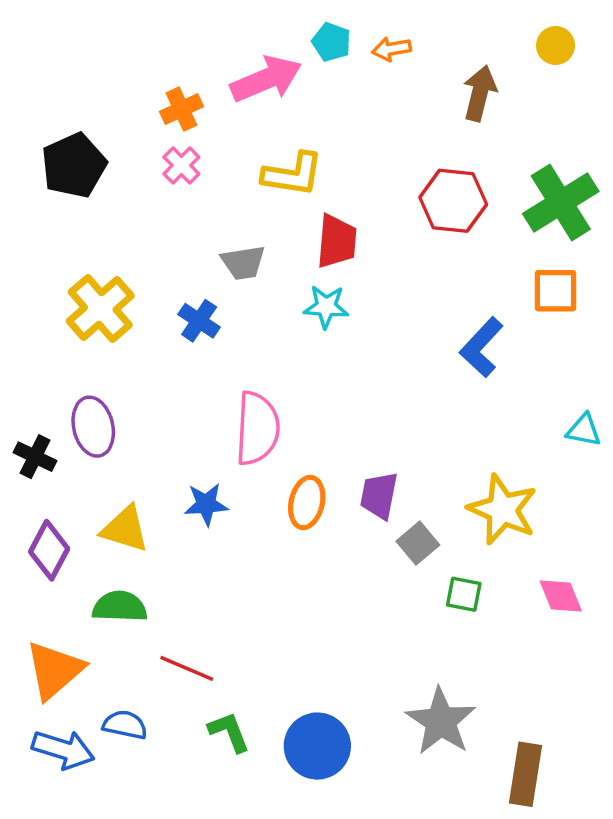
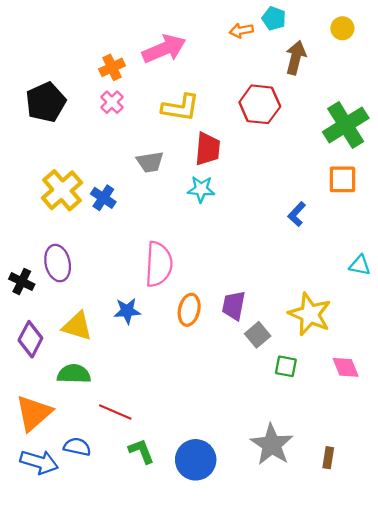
cyan pentagon: (331, 42) -> (274, 18), moved
red hexagon: (453, 201) -> (260, 104), moved
blue cross: (199, 321) -> (103, 198), moved
blue L-shape: (481, 347) -> (297, 214), size x0.7
brown rectangle: (526, 774) -> (328, 458), moved, size x0.6

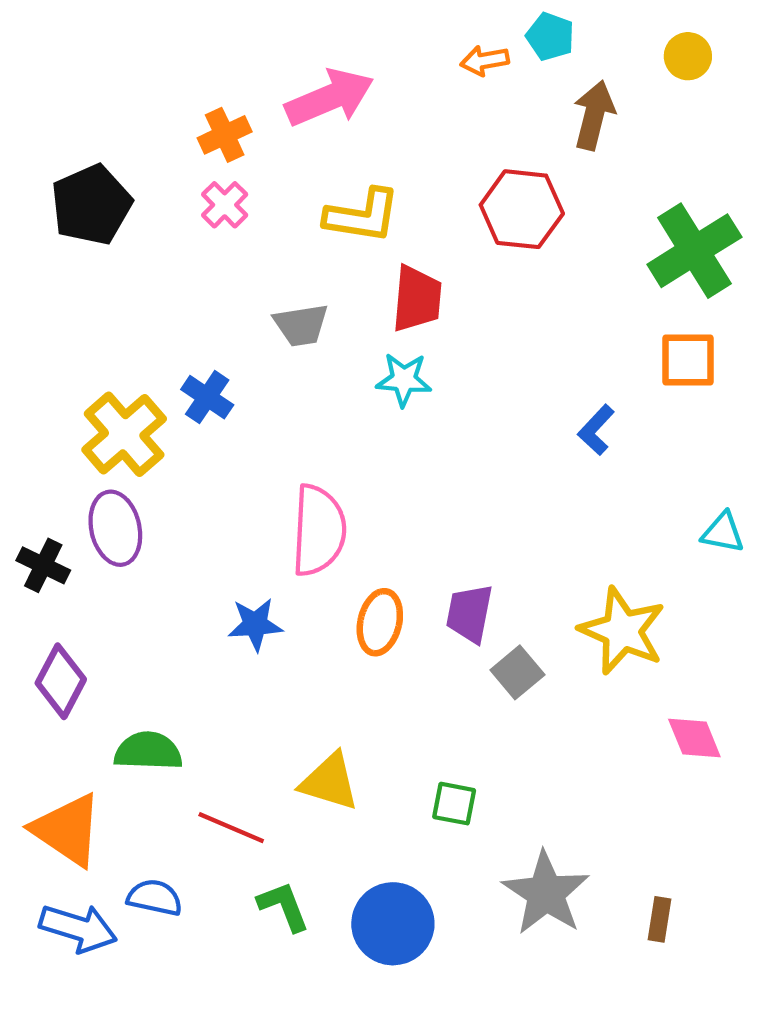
yellow cross: (62, 190) -> (124, 434), moved
yellow triangle: (77, 326) -> (330, 782), moved
green square: (286, 366) -> (454, 804), moved
orange triangle: (34, 413) -> (67, 830), turned -45

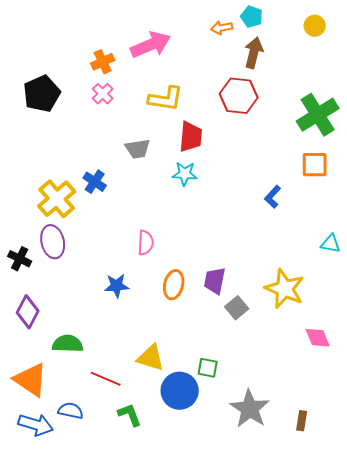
brown arrow: (594, 115) -> (254, 53), moved
pink semicircle: (319, 530) -> (146, 243), size x0.6
blue circle: (393, 924) -> (180, 391), moved

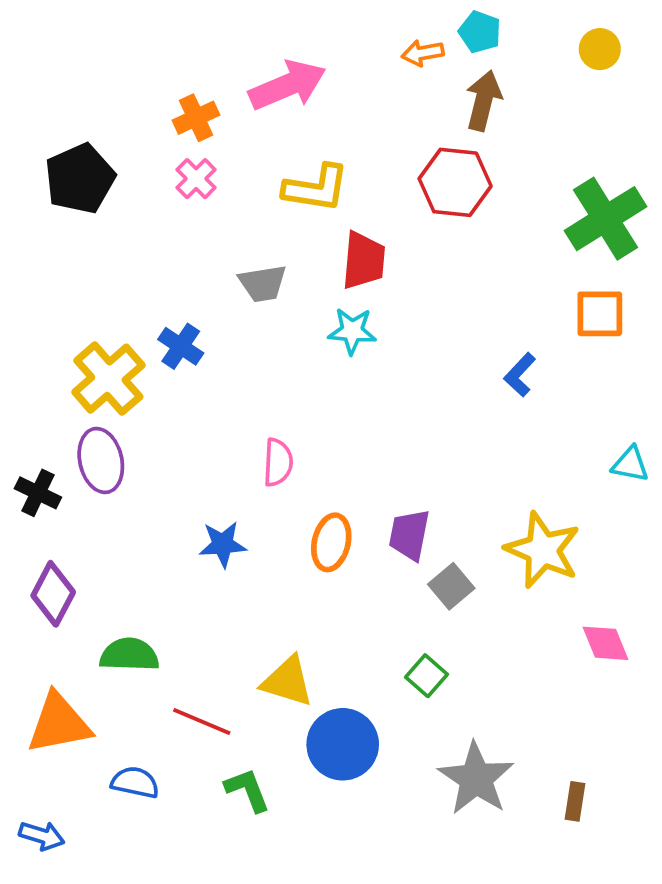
green square: (208, 368) -> (426, 676), moved, turned 30
orange triangle: (31, 380) -> (59, 723), turned -45
blue arrow: (36, 425) -> (42, 836), moved, size x0.7

